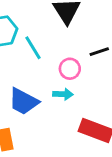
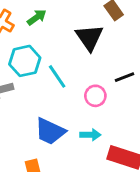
cyan arrow: (63, 94) -> (90, 135), moved

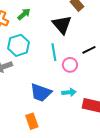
cyan line: (57, 76) -> (54, 52), moved, turned 30

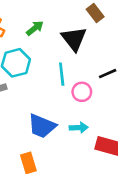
green arrow: (24, 14) -> (35, 28), moved

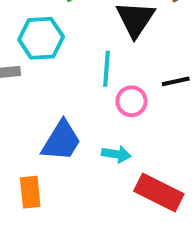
blue trapezoid: (42, 126) -> (61, 141), turned -92

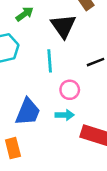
pink circle: (132, 101) -> (70, 90), moved

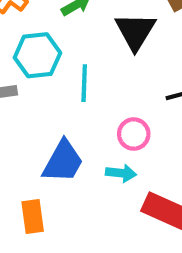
cyan line: (50, 61) -> (84, 83), moved

